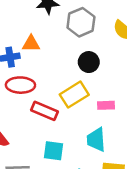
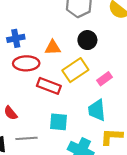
orange triangle: (31, 44) -> (53, 48), moved
pink rectangle: (106, 105) -> (105, 79), turned -32

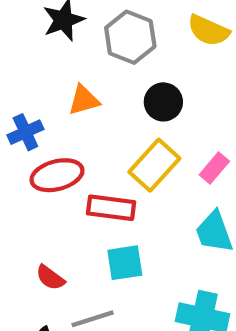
orange triangle: (53, 48) -> (84, 100), moved
cyan square: (59, 122) -> (125, 263), moved

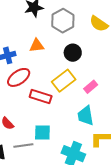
red ellipse: (57, 175) -> (19, 77), turned -30
cyan square: (125, 263) -> (42, 133), moved

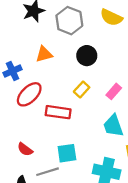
yellow rectangle: (64, 81) -> (82, 90), size x0.6

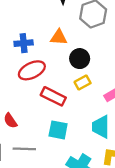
black circle: (87, 56) -> (80, 59), moved
cyan square: (67, 153) -> (58, 130), moved

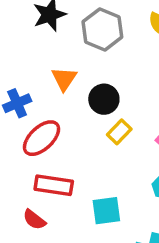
orange triangle: (59, 37) -> (64, 79), turned -42
red rectangle: (53, 96) -> (54, 185), moved

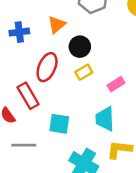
red ellipse: (42, 138) -> (47, 67), moved, turned -40
red rectangle: (54, 185) -> (28, 96), turned 35

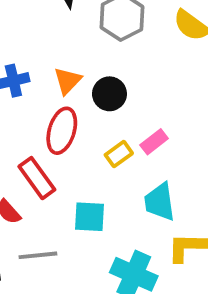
orange triangle: (57, 25) -> (67, 81), moved
yellow rectangle: (84, 72) -> (119, 154), moved
pink rectangle: (116, 84) -> (154, 142), moved

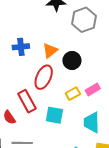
cyan square: (90, 217) -> (54, 115), moved

